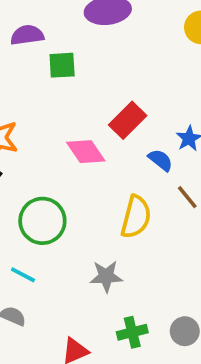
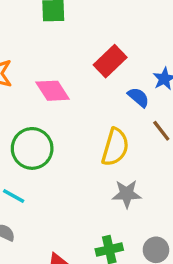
pink diamond: (86, 152) -> (53, 91), moved
gray star: (106, 276) -> (127, 194), moved

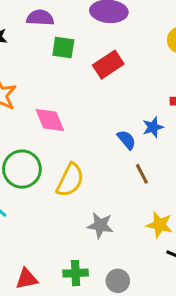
red rectangle: (110, 61) -> (108, 65), moved
yellow semicircle: (115, 147) -> (70, 180), moved

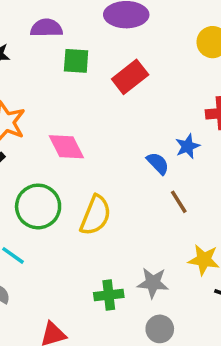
gray star: (100, 225) -> (153, 283), moved
green cross: (76, 273) -> (109, 295), moved

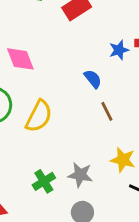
blue star: (188, 146) -> (119, 50), moved
green cross: (109, 295) -> (44, 181), turned -30

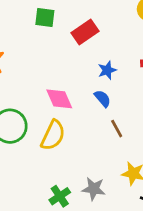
blue star: (119, 50) -> (107, 70), moved
pink diamond: (20, 59) -> (59, 99), moved

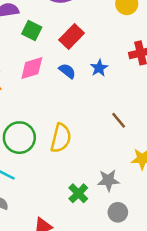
green square: (45, 17) -> (32, 31), turned 30
pink diamond: (59, 99) -> (32, 68), moved, turned -72
blue semicircle: (102, 99) -> (67, 71), moved

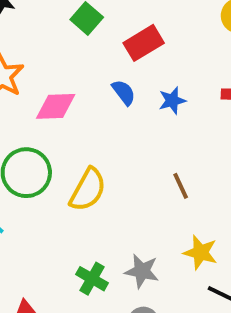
pink diamond: (32, 68) -> (56, 106), moved
green cross: (78, 193) -> (92, 279), turned -30

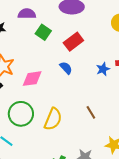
blue star: (172, 101) -> (103, 69), moved
brown line: (181, 186) -> (91, 112), moved

